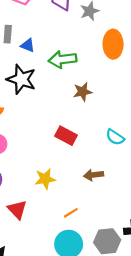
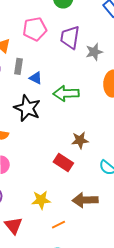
brown star: (83, 92) -> (80, 140), moved
brown arrow: (94, 175) -> (85, 200), size x1.4
orange line: (71, 213) -> (59, 225), moved

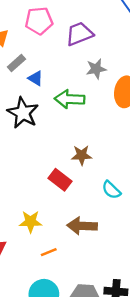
purple trapezoid: (70, 37) -> (79, 34), turned 55
gray star: (94, 52) -> (96, 69), moved
gray rectangle: (18, 66) -> (16, 63), turned 35

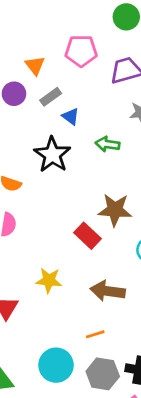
green arrow: (70, 99) -> (107, 144), size x0.7
brown star: (82, 155) -> (115, 210), size x1.4
orange line: (49, 252) -> (95, 334), moved

